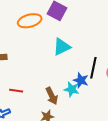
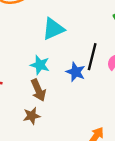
cyan star: (72, 89) -> (40, 65), moved

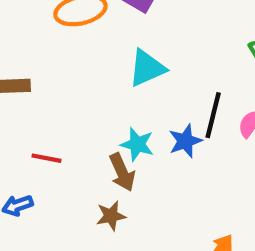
cyan star: (40, 65) -> (137, 144), moved
blue star: (76, 72) -> (185, 141), turned 30

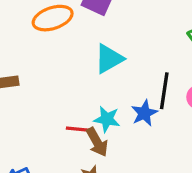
red line: (47, 158) -> (78, 129), moved

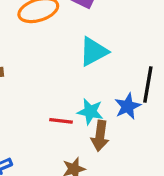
brown arrow: (97, 142) -> (100, 136), moved, turned 36

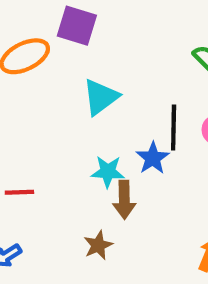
red line: (61, 121) -> (19, 192), moved

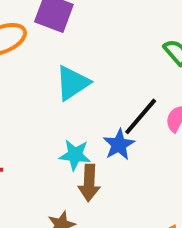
black line: (174, 127) -> (141, 116), turned 36

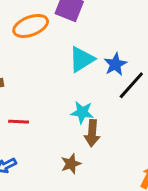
blue star: (119, 145) -> (115, 64), moved

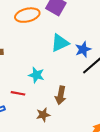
cyan star: (82, 112) -> (36, 75), moved
red line: (19, 122) -> (18, 93), moved

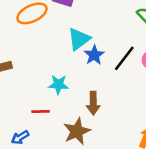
blue star: (83, 49) -> (94, 55), moved
brown star: (43, 115) -> (77, 131), size x1.5

